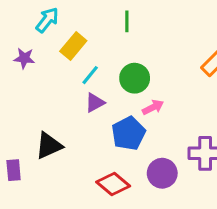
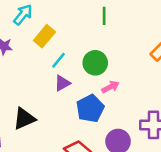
green line: (127, 21) -> (104, 16), moved

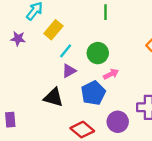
black triangle: (24, 119) -> (53, 97), moved, turned 40

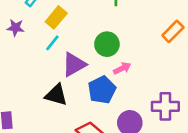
cyan line: (66, 51) -> (52, 43), moved
purple triangle: (69, 71) -> (74, 64), size x1.5

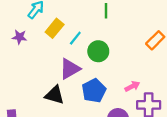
cyan line: (52, 43) -> (75, 38), moved
pink arrow: (122, 68) -> (132, 86), moved

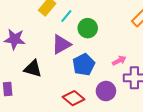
purple star: (19, 37) -> (15, 39), moved, size x1.5
black triangle: (55, 95) -> (33, 69), moved

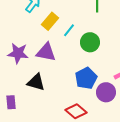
purple triangle: (61, 44) -> (46, 52), moved, turned 40
purple circle: (106, 91) -> (106, 92), moved

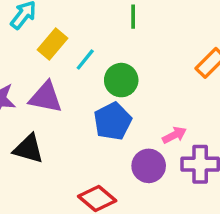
blue pentagon: (86, 78) -> (113, 121), moved

